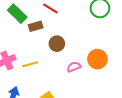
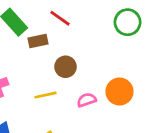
yellow line: (30, 64) -> (46, 95), moved

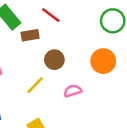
orange circle: (119, 92) -> (103, 61), moved
yellow line: (46, 95) -> (35, 85), turned -36

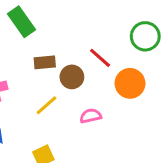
red line: (51, 15) -> (100, 58), moved
brown rectangle: (30, 35) -> (45, 62), moved

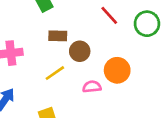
red line: (100, 58) -> (109, 15), moved
orange circle: (130, 83) -> (117, 70), moved

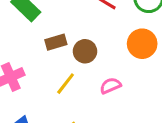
orange circle: (117, 70) -> (142, 44), moved

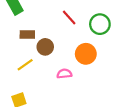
pink semicircle: (110, 86) -> (64, 74), moved

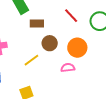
brown rectangle: (27, 34) -> (37, 24), moved
orange circle: (86, 54) -> (77, 48), moved

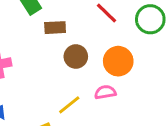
yellow line: (31, 60) -> (69, 105), moved

